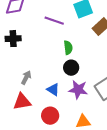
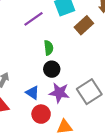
purple line: (54, 21) -> (34, 19), turned -54
red circle: (50, 116) -> (41, 114), moved

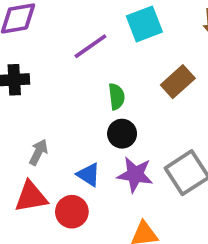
brown rectangle: (84, 25) -> (178, 82), moved
red circle: (41, 114) -> (72, 212), moved

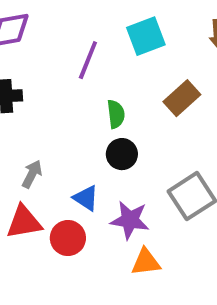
purple line: (90, 46) -> (88, 60), turned -33
purple star: (135, 175) -> (130, 220), moved

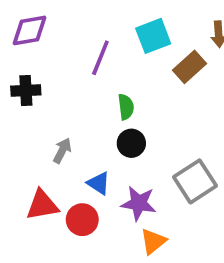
brown rectangle: (182, 98) -> (190, 67), moved
gray arrow: (32, 174) -> (62, 151), moved
orange triangle: (146, 262) -> (153, 241), turned -32

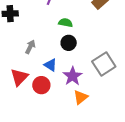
green semicircle: (126, 107) -> (66, 23), turned -72
purple star: (139, 203) -> (73, 76), turned 30
red triangle: (42, 205) -> (19, 77), turned -36

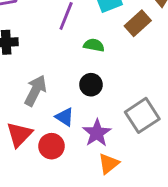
green semicircle: (66, 23) -> (94, 45), moved
gray arrow: (30, 47) -> (35, 91), size x1.5

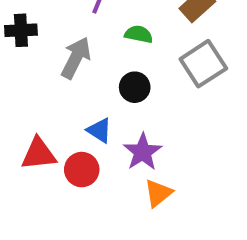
gray arrow: (35, 91) -> (76, 58), moved
gray square: (142, 115) -> (203, 64), moved
red triangle: (19, 134) -> (39, 154), turned 40

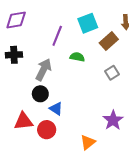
gray square: (203, 64) -> (112, 73), size x0.6
black circle: (135, 87) -> (40, 94), moved
purple star: (143, 152) -> (113, 120), moved

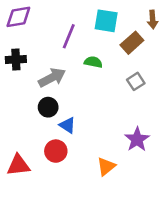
cyan square: (88, 23) -> (106, 21), turned 30
gray arrow: (43, 70) -> (52, 78), turned 35
red triangle: (23, 121) -> (18, 165), moved

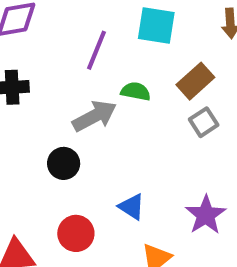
brown rectangle: (132, 43) -> (195, 81), moved
gray arrow: (52, 78) -> (94, 116), moved
blue triangle: (67, 125) -> (132, 207), moved

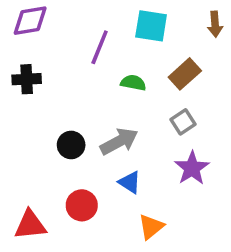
gray arrow: (94, 116) -> (119, 141), moved
gray square: (204, 122) -> (183, 122), moved
purple star: (206, 215) -> (192, 168), moved

